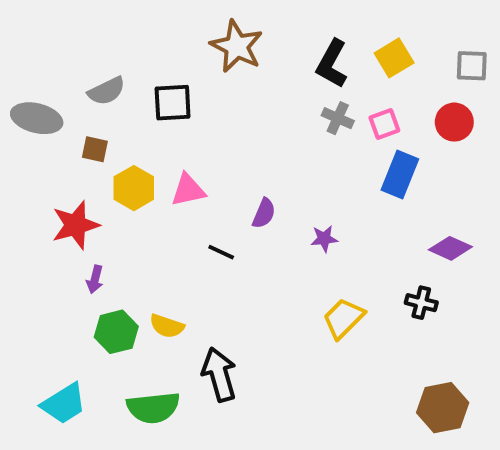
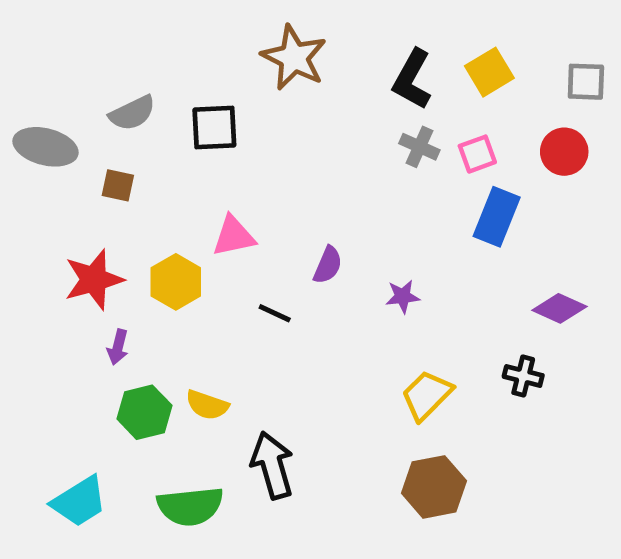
yellow hexagon: (134, 188) -> (176, 282), moved
brown hexagon: (443, 408) -> (434, 487), moved

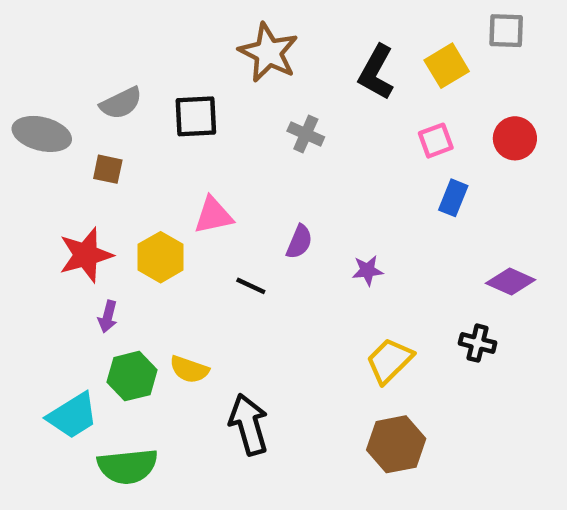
gray square: (586, 82) -> (506, 31), moved
gray cross: (419, 147) -> (306, 134), moved
blue rectangle: (497, 217) -> (453, 198), size x0.7
cyan trapezoid: (79, 501) -> (73, 416), moved
green semicircle: (190, 506) -> (128, 466), moved

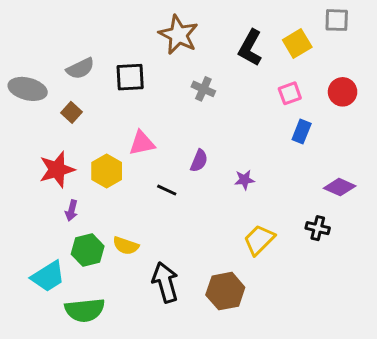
brown square: (108, 169) -> (72, 112), turned 30
brown hexagon: (396, 444) -> (225, 291), moved

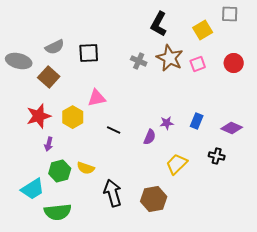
brown star: (178, 35) -> (170, 58), moved
black L-shape: (250, 48) -> (159, 24), moved
brown square: (72, 112) -> (49, 77), size x1.5
blue rectangle: (302, 131) -> (197, 121), moved
purple semicircle: (199, 161) -> (150, 137), moved

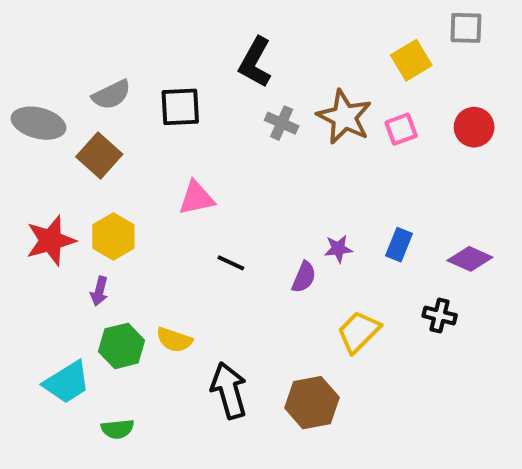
black L-shape: (159, 24) -> (255, 62), moved
red star: (39, 116) -> (51, 241), moved
yellow hexagon: (73, 117) -> (113, 237), moved
green semicircle: (58, 212) -> (117, 429), size x0.6

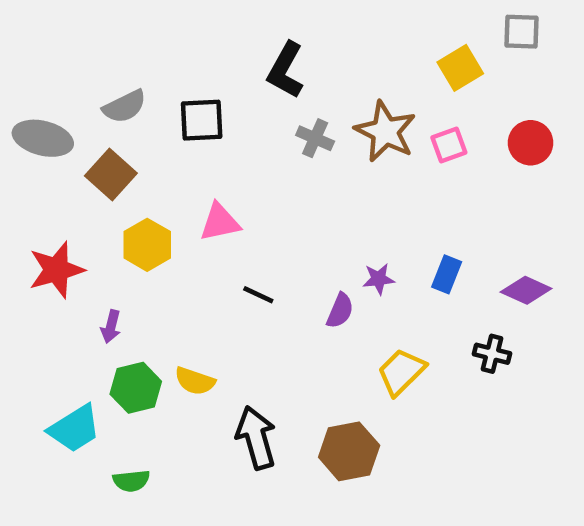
yellow hexagon: (113, 237) -> (147, 245), moved

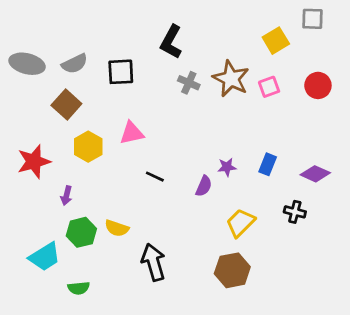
gray ellipse: (43, 138) -> (27, 64), moved
brown hexagon: (349, 451) -> (232, 270), moved

